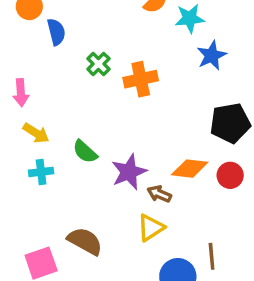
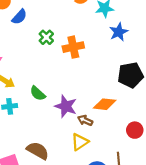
blue semicircle: (56, 32) -> (19, 17), turned 56
purple star: (129, 172) -> (66, 106), turned -30
red circle: (230, 175) -> (135, 130), moved

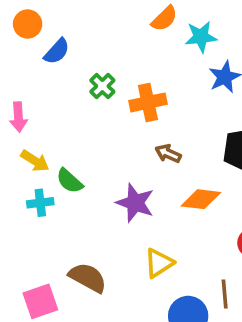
green semicircle: (38, 93) -> (70, 181), moved
brown arrow: (85, 120) -> (168, 154), moved

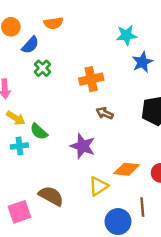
orange semicircle: (164, 19) -> (53, 23), moved, turned 36
green cross: (102, 86) -> (43, 68), moved
orange diamond: (201, 199) -> (127, 169), moved

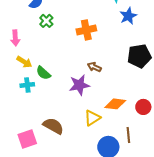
brown arrow: (105, 113) -> (94, 67), moved
purple star: (83, 146) -> (79, 85), turned -30

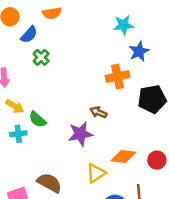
orange cross: (86, 30) -> (117, 76), moved

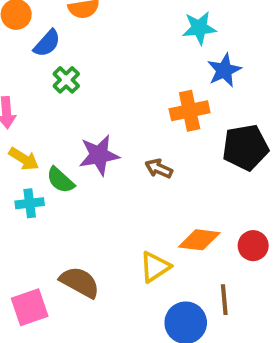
purple star: (80, 134) -> (99, 155), moved

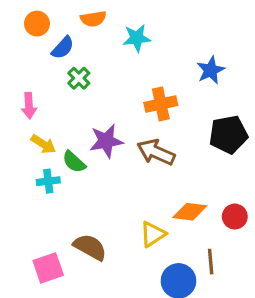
cyan star: (199, 28) -> (137, 38), moved
orange cross: (190, 111) -> (161, 104), moved
brown arrow: (159, 169) -> (156, 152), size x1.6

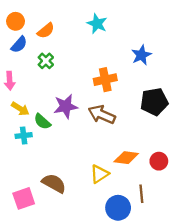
orange semicircle: (93, 19) -> (46, 31), moved, turned -30
cyan star: (137, 38) -> (97, 24), moved, turned 30
blue semicircle: (63, 48) -> (19, 45), moved

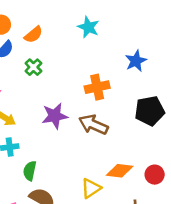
green semicircle: (42, 122) -> (30, 171), moved, turned 60

